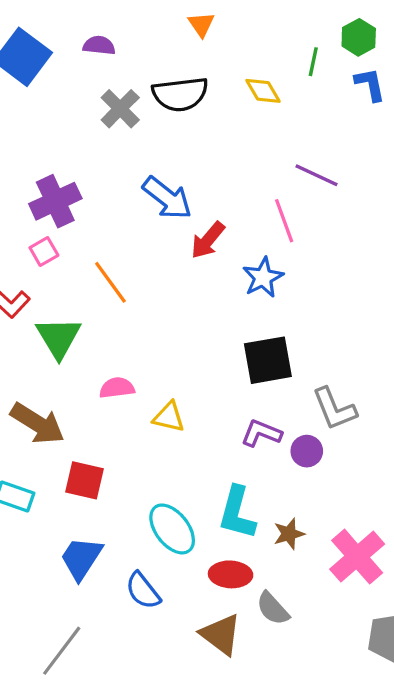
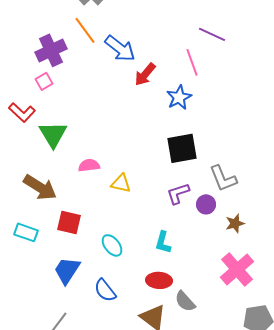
orange line: (110, 282) -> (85, 30), moved
purple L-shape: (261, 433) -> (178, 193), turned -40
cyan L-shape: (237, 513) -> (163, 242), size x0.7
cyan ellipse: (172, 529) -> (112, 245), moved, size x0.7
brown star: (289, 534) -> (235, 223), moved

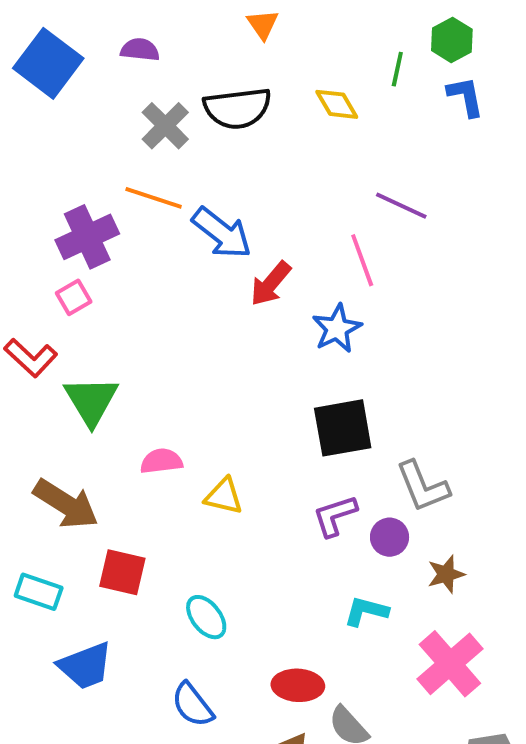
orange line: (85, 30) -> (154, 198), turned -36
cyan L-shape: (163, 242) -> (366, 611), moved, turned 90
blue trapezoid: (67, 270) -> (85, 666), moved, turned -144

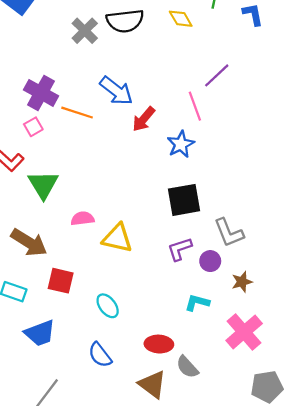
orange line: (154, 198) -> (77, 113), moved
purple line: (401, 206) -> (217, 75), turned -68
purple cross: (87, 237) -> (41, 93), turned -36
yellow triangle: (224, 496) -> (117, 238), size x1.4

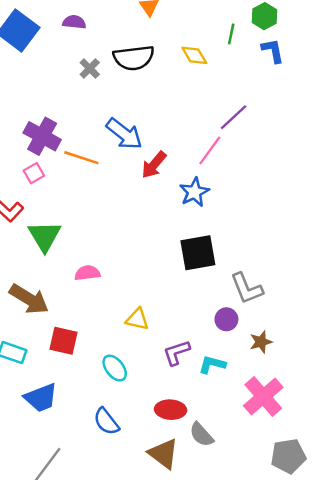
gray cross: (85, 31) -> (90, 68), size x0.7
pink line: (195, 106) -> (210, 151), turned 56
yellow triangle: (117, 238) -> (137, 319), moved, size x0.7
purple L-shape: (180, 249) -> (176, 353), moved

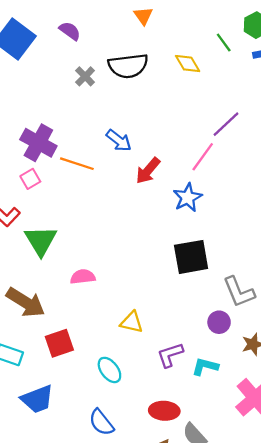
purple semicircle: (74, 22) -> (70, 31), turned 30
green line: (231, 34) -> (224, 43), turned -48
blue arrow: (124, 134) -> (119, 140), size x0.7
red square: (64, 341) -> (59, 343), turned -32

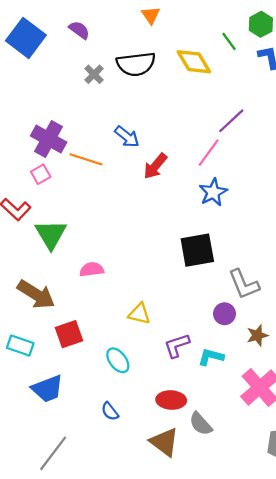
yellow diamond: (188, 64) -> (194, 62), size x1.4
blue star: (188, 198) -> (213, 192), moved
blue semicircle: (101, 422) -> (110, 411), size x0.7

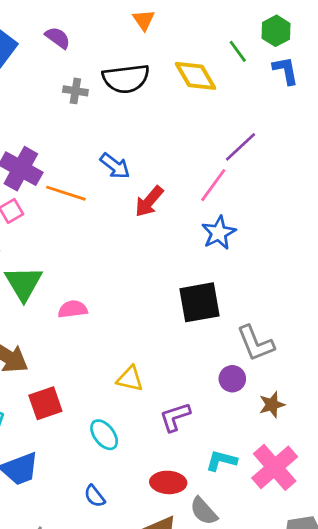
gray cross: (94, 74) -> (75, 91), turned -36
pink semicircle: (92, 269) -> (73, 309), moved
cyan L-shape: (211, 357) -> (221, 461), moved

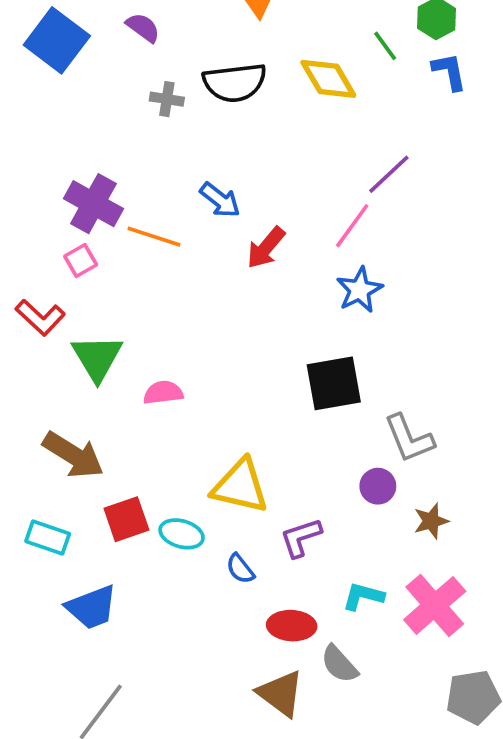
yellow triangle: (130, 379) -> (240, 486), size x1.6
cyan ellipse: (104, 435) -> (182, 534), moved, turned -36
blue semicircle: (95, 496) -> (240, 569), moved

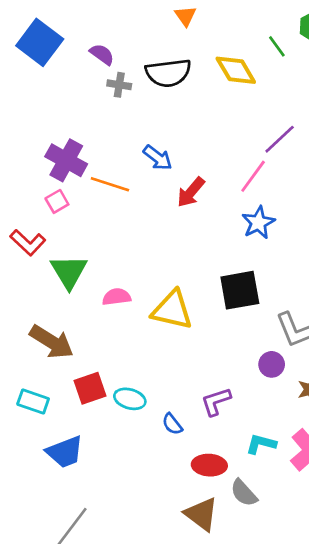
purple semicircle: (143, 28) -> (102, 54), moved
yellow triangle: (240, 486) -> (172, 310), moved

